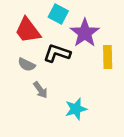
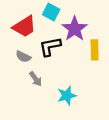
red trapezoid: (28, 30) -> (24, 27), turned -85
black L-shape: (57, 53) -> (50, 47), turned -30

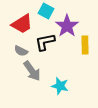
gray arrow: (36, 79) -> (32, 71), size x1.5
cyan star: (67, 96) -> (60, 86), turned 30

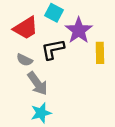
cyan star: (60, 86) -> (41, 113), moved, turned -30

